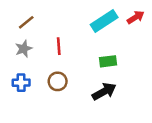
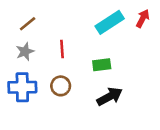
red arrow: (136, 17) -> (143, 18), turned -30
green rectangle: (108, 61) -> (102, 65), moved
blue cross: (21, 83) -> (22, 87), size x1.5

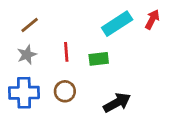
green rectangle: (102, 65) -> (99, 59), moved

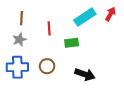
brown line: (30, 25) -> (21, 18), turned -48
red line: (66, 52) -> (49, 28), moved
black arrow: (117, 103) -> (85, 74), turned 48

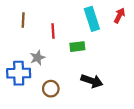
cyan rectangle: (85, 17) -> (92, 19), turned -75
gray star: (19, 40) -> (37, 58), moved
brown circle: (47, 66) -> (51, 89), moved

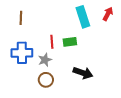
red line: (53, 31) -> (52, 42), moved
gray star: (37, 58) -> (45, 60), moved
blue cross: (19, 73) -> (22, 53), moved

